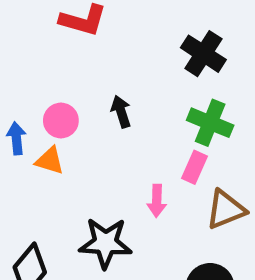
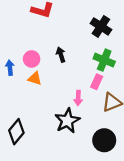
orange triangle: (50, 161) -> (35, 78), moved
black star: (105, 243) -> (67, 121), moved, turned -30

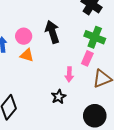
black arrow: (61, 55) -> (52, 32), size x1.5
black star: (67, 121) -> (59, 97), size x0.6

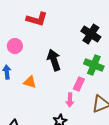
pink circle: (24, 36) -> (15, 46), moved
pink rectangle: (87, 58) -> (79, 84), moved

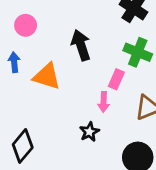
orange triangle: (30, 82) -> (47, 76), size x1.5

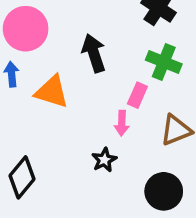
pink circle: (26, 25) -> (26, 29), size x1.6

